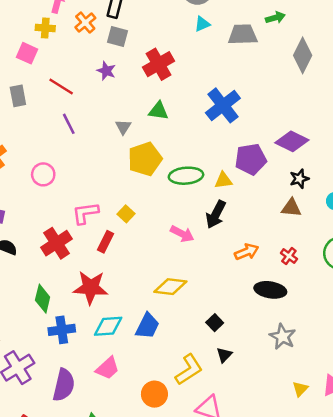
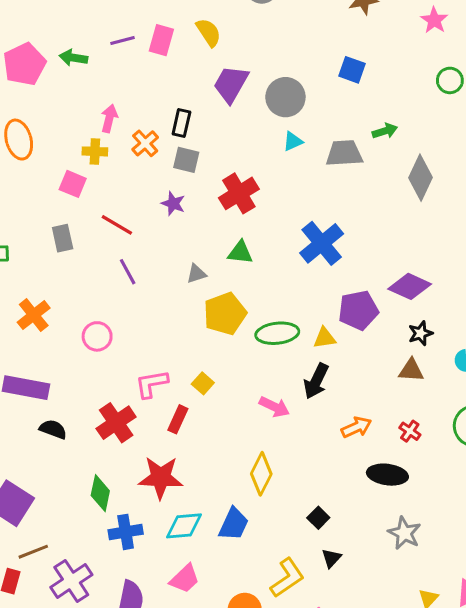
gray triangle: (123, 127) -> (196, 274), turned 42
yellow diamond: (170, 287) -> (261, 474), turned -68

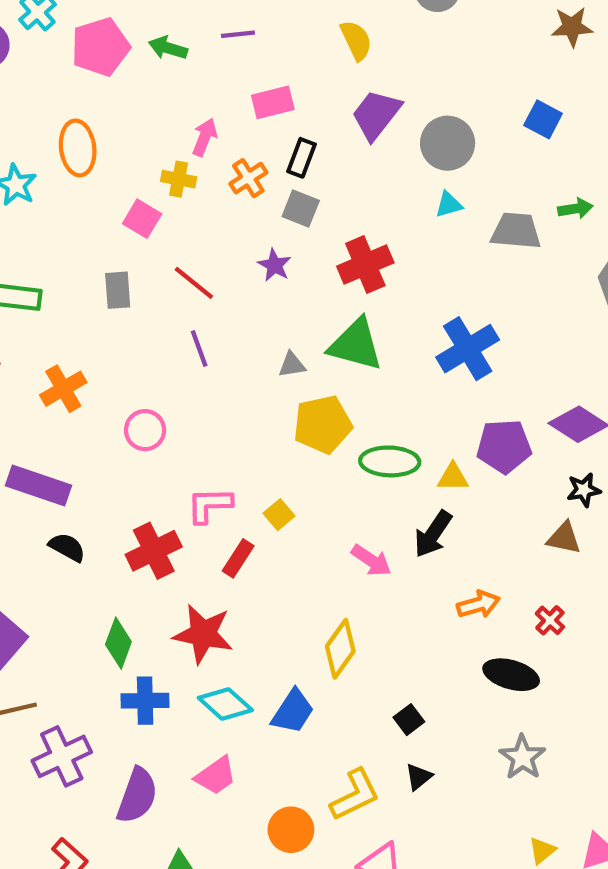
pink rectangle: (161, 40) -> (273, 102), moved, turned 52
green triangle: (240, 252) -> (356, 345), size x1.6
cyan diamond: (184, 526) -> (225, 704), turned 39

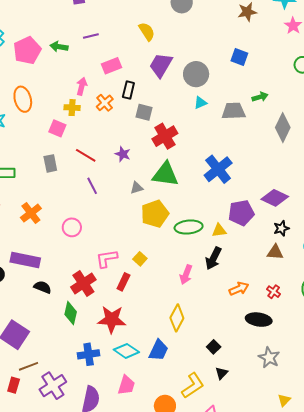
gray square: (301, 209) -> (144, 112), moved
purple star: (274, 265) -> (123, 154), moved
pink arrow: (371, 560) -> (186, 275), turned 84
green diamond: (118, 643) -> (71, 313), moved
pink trapezoid: (216, 776) -> (126, 385), turned -30

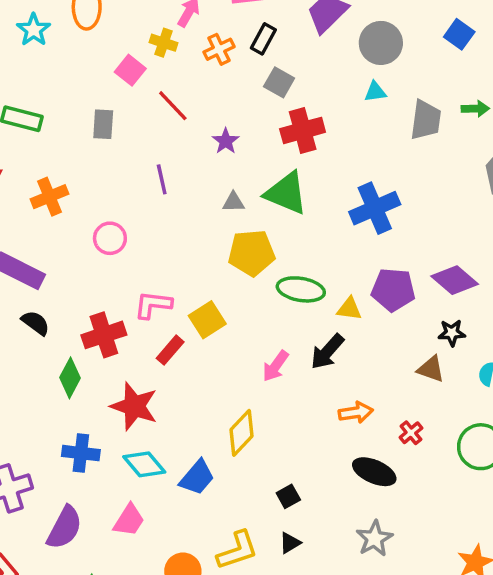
gray trapezoid: (234, 111) -> (426, 120), turned 85
red line: (86, 155) -> (173, 106), moved
yellow square: (140, 259) -> (207, 320), size x1.5

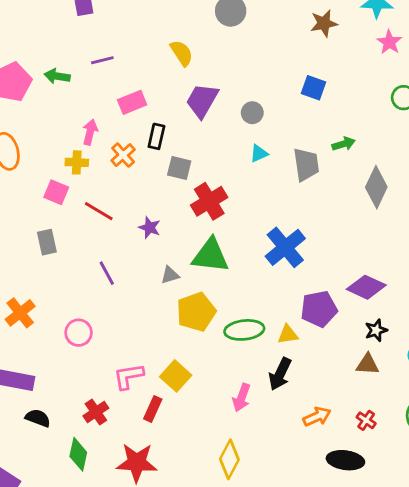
gray circle: (381, 43) -> (252, 113), size x0.6
red cross: (104, 335) -> (96, 412), size x0.7

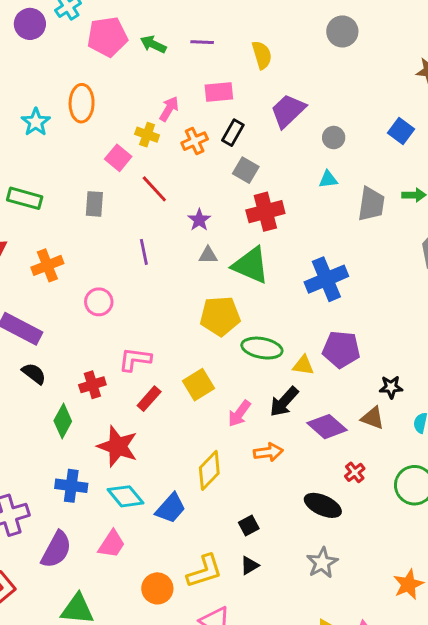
yellow semicircle: (182, 53) -> (262, 55), moved
gray triangle: (170, 275) -> (208, 255), moved
purple diamond: (366, 287) -> (327, 427), moved
yellow square: (176, 376) -> (198, 385), moved
orange arrow: (317, 417) -> (268, 452), moved

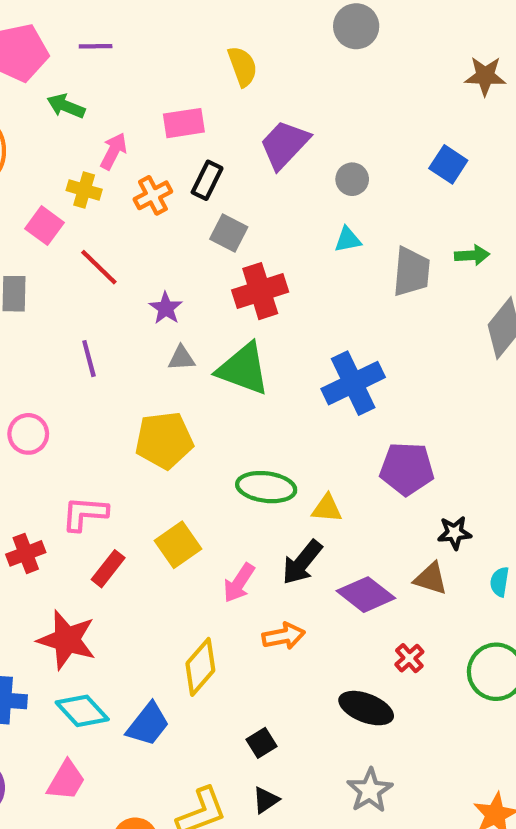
purple line: (202, 42) -> (96, 46), moved
green arrow: (153, 44) -> (66, 106), moved
yellow pentagon: (220, 316) -> (164, 440), moved
purple pentagon: (341, 349) -> (407, 469), moved

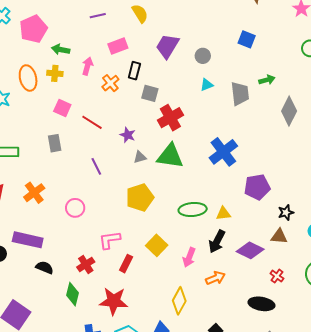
purple line: (96, 46) -> (98, 16), moved
yellow cross: (84, 190) -> (55, 73), moved

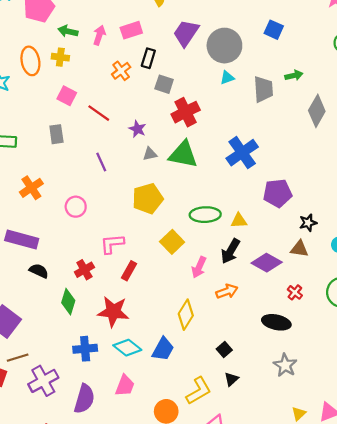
gray circle: (203, 56) -> (224, 46), size x2.0
pink arrow: (88, 66) -> (99, 35), moved
yellow square: (157, 245) -> (172, 242), moved

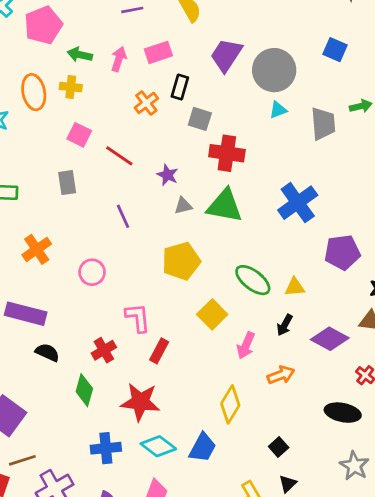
red cross: (186, 112) -> (227, 153), turned 36
green ellipse: (205, 215) -> (253, 280), turned 40
pink L-shape: (112, 244) -> (138, 318), turned 90
black arrow: (230, 251) -> (285, 325), size x0.7

